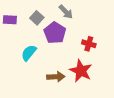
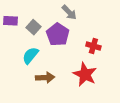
gray square: (37, 18) -> (34, 27), moved
brown arrow: (56, 77) -> (45, 78), moved

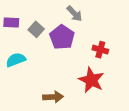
cyan semicircle: (30, 55) -> (16, 60), moved, turned 30
brown arrow: (45, 78) -> (53, 97), moved

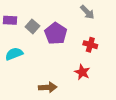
gray arrow: (74, 14) -> (87, 12), moved
red star: (91, 80) -> (82, 72), size x0.7

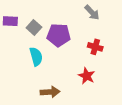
purple pentagon: (56, 34) -> (59, 35), turned -30
cyan semicircle: (14, 54) -> (36, 57), moved, turned 96

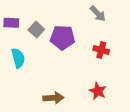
cyan semicircle: (36, 57) -> (18, 58), moved
red star: (87, 76) -> (98, 91), moved

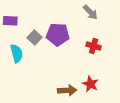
gray square: (36, 30) -> (34, 38), moved
brown arrow: (53, 98) -> (67, 90), moved

